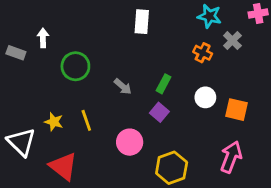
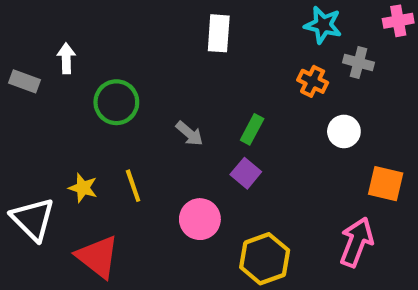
gray cross: (232, 41) -> (359, 63), turned -30
white circle: (205, 97) -> (344, 131), moved
orange square: (236, 110) -> (386, 184), moved

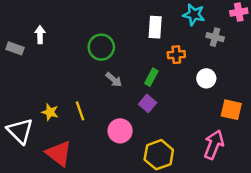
white rectangle: (219, 33) -> (155, 27), moved
orange cross: (313, 81) -> (176, 55), moved, turned -30
green circle: (116, 102) -> (101, 47), moved

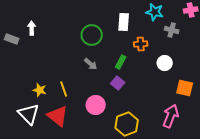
green circle: (101, 47) -> (92, 35), moved
white triangle: (20, 131) -> (29, 114), moved
red triangle: (59, 153) -> (58, 116), moved

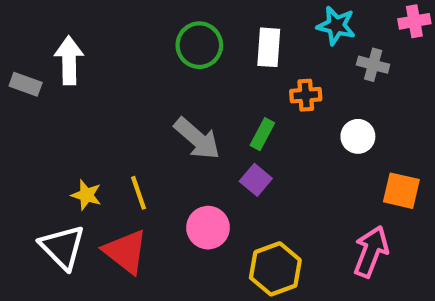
white arrow: (32, 28) -> (69, 60), size x1.5
green circle: (92, 35) -> (199, 45), moved
gray arrow: (91, 64) -> (197, 139), size x1.6

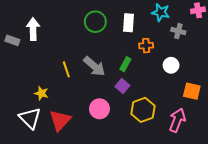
yellow line: (138, 193) -> (66, 69), moved
red triangle: (125, 252) -> (60, 120), turned 35
yellow hexagon: (275, 269) -> (143, 110), moved

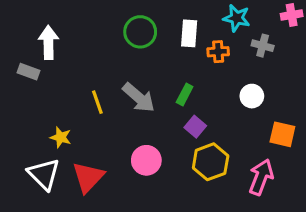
gray rectangle: (12, 40) -> (29, 72), moved
orange cross: (146, 46) -> (218, 52), moved
purple square: (122, 86) -> (195, 127), moved

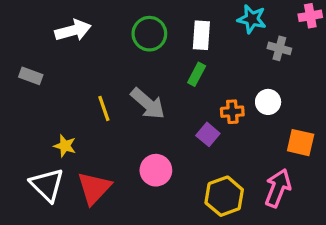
white arrow: (48, 43) -> (73, 30), moved, turned 76
orange cross: (218, 52) -> (232, 112), moved
green rectangle: (185, 95) -> (197, 74), moved
yellow hexagon: (211, 162) -> (224, 196), moved

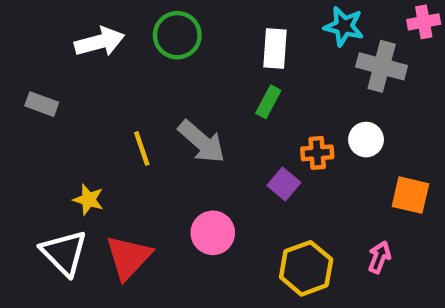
green circle: (149, 34) -> (177, 35), moved
gray cross: (279, 48) -> (382, 66), size x1.5
pink arrow: (278, 188) -> (379, 257), size x0.6

